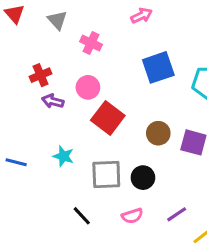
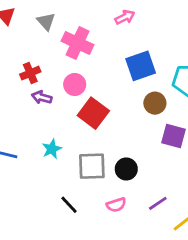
pink cross: (91, 43) -> (78, 43), size x1.5
brown circle: (158, 133) -> (155, 103), moved
cyan star: (63, 156) -> (52, 149), turned 30

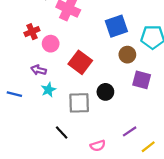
pink circle: (75, 84) -> (51, 44), moved
purple arrow: (42, 97) -> (39, 70), moved
black circle: (126, 169) -> (105, 92), moved
pink semicircle: (116, 205) -> (98, 146), moved

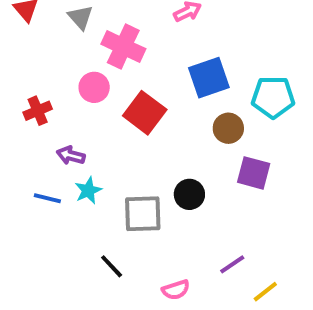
red cross: (32, 32) -> (38, 111), moved
pink circle: (51, 44) -> (94, 87), moved
red square: (80, 62) -> (145, 113), moved
blue line: (14, 94) -> (47, 198), moved

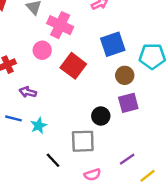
purple square: (254, 173) -> (128, 103), moved, turned -30
cyan star: (88, 190) -> (39, 126), moved
gray square: (143, 214) -> (83, 141), moved

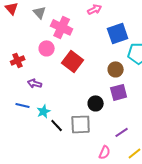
blue square: (113, 44) -> (118, 33), moved
purple line: (127, 159) -> (122, 132), moved
black line: (53, 160) -> (57, 125), moved
pink semicircle: (92, 175) -> (105, 152), moved, turned -48

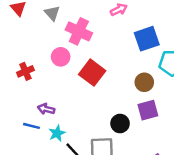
purple arrow: (35, 83) -> (46, 109), moved

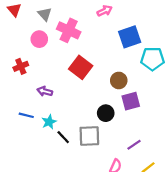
pink circle: (61, 57) -> (39, 39), moved
brown circle: (144, 82) -> (119, 80), moved
purple arrow: (46, 109) -> (45, 91), moved

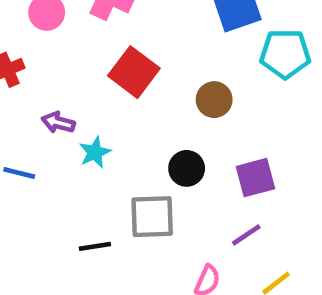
purple square: (131, 101) -> (255, 178), moved
cyan star: (49, 122) -> (95, 152), moved
black line: (63, 137) -> (95, 246), moved, turned -56

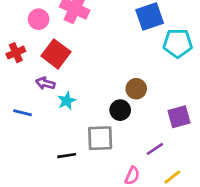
red square: (134, 72) -> (56, 54), moved
brown circle: (214, 100) -> (136, 89), moved
purple square: (255, 178) -> (179, 117), moved

